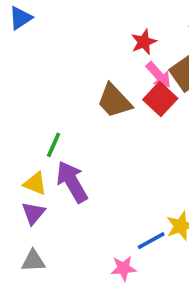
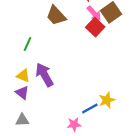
brown trapezoid: (114, 101) -> (56, 15), moved
green line: (54, 145) -> (27, 44), moved
purple triangle: (33, 213) -> (22, 93), turned -32

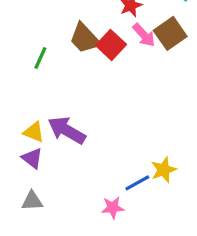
red square: (95, 27) -> (111, 45), moved
green line: (27, 44) -> (40, 58), moved
purple arrow: (44, 75) -> (67, 130), turned -30

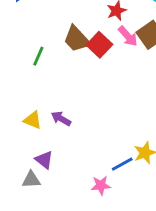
purple arrow: (67, 130) -> (61, 119), size x0.6
purple triangle: (32, 158) -> (44, 160), moved

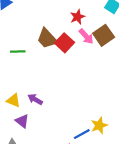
green line: (38, 56) -> (18, 52), turned 64
purple triangle: (44, 160) -> (22, 121), moved

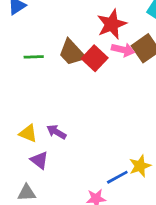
red star: (78, 17) -> (112, 24), size x1.5
pink arrow: (86, 36) -> (123, 50), turned -35
green line: (18, 52) -> (34, 57), moved

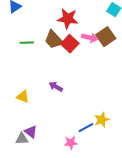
red star: (112, 24) -> (68, 19), moved, turned 30
purple arrow: (56, 132) -> (56, 87), moved
purple triangle: (39, 160) -> (31, 132), moved

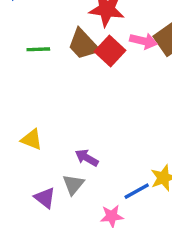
purple arrow: (56, 87) -> (87, 158), moved
gray triangle: (22, 139) -> (73, 184), moved, turned -48

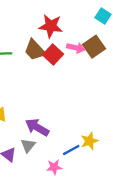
purple arrow: (87, 158) -> (37, 127), size x1.5

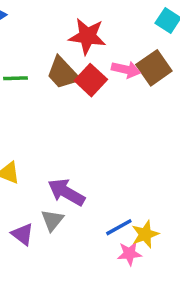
yellow star: (89, 141) -> (145, 234), moved
pink star: (54, 167) -> (129, 253), moved

